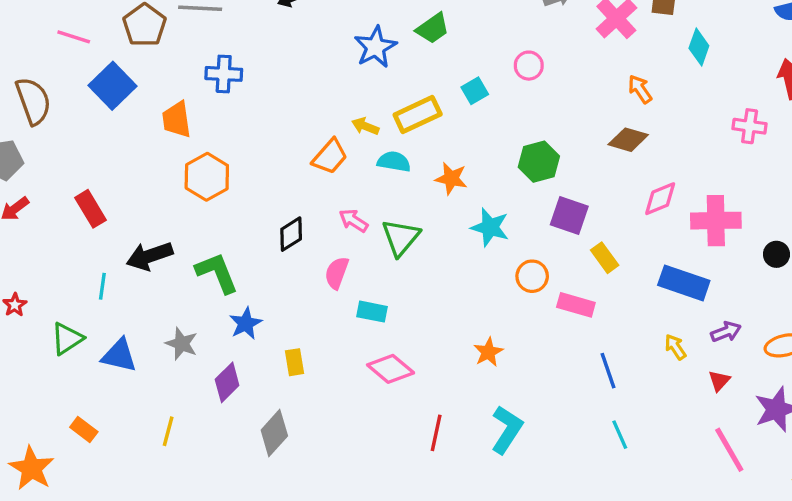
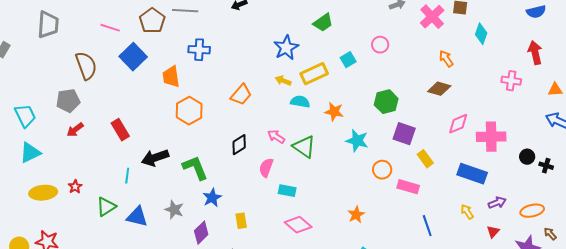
blue star: (375, 47) -> (286, 48), moved
orange trapezoid: (330, 157) -> (241, 95), moved
green triangle: (401, 237) -> (304, 147), turned -35

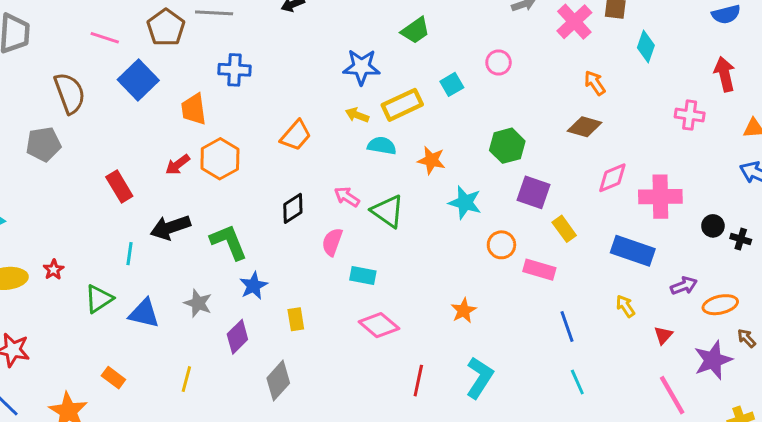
blue star: (286, 48) -> (361, 67), turned 30
red arrow: (75, 130) -> (178, 165), moved
purple arrow: (497, 203) -> (684, 286), moved

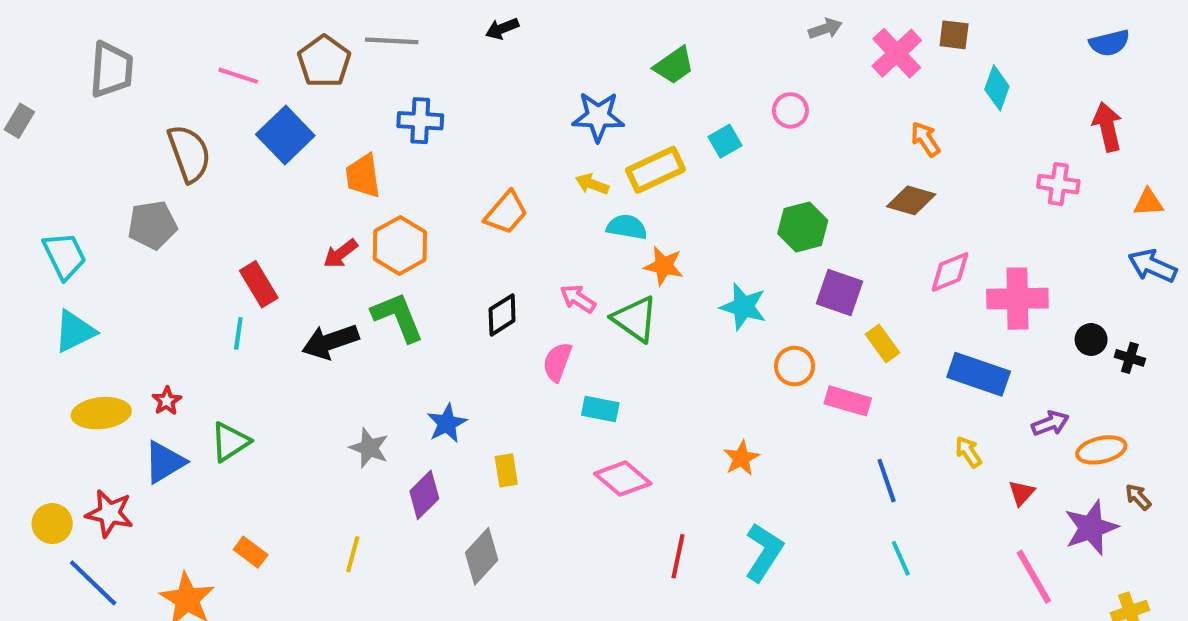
orange star: (431, 160) -> (664, 266), moved
green L-shape: (229, 242) -> (398, 317), moved
cyan line: (129, 254) -> (238, 333), moved
blue triangle: (144, 313) -> (165, 462), moved, turned -44

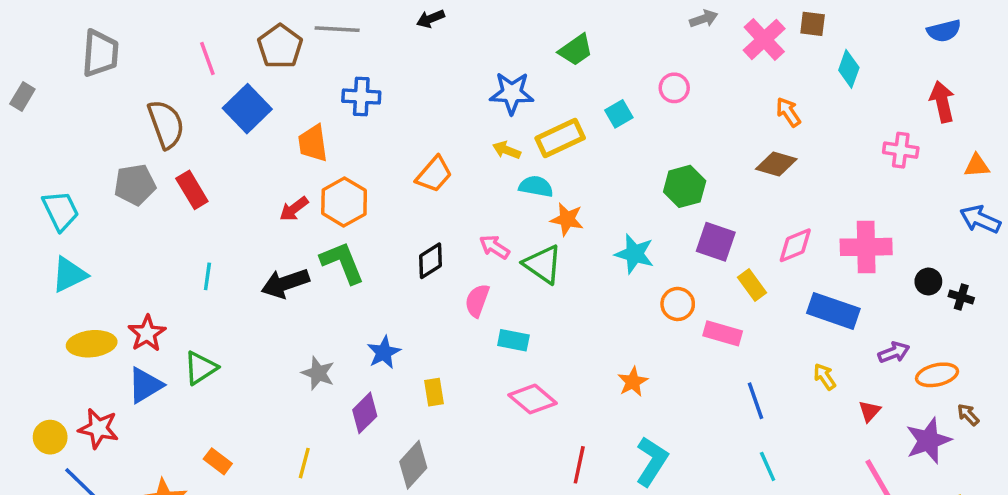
pink line: (238, 76) -> (207, 58), turned 52
pink diamond: (950, 272) -> (795, 245), moved
red rectangle: (259, 284) -> (192, 190), moved
red star: (167, 401) -> (147, 333), size x1.5

